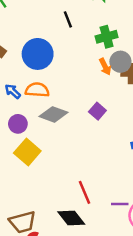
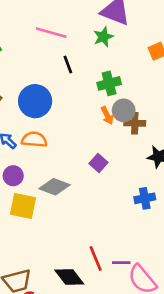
gray diamond: (53, 114) -> (54, 187), moved
yellow square: (27, 152) -> (23, 206), turned -30
red line: (85, 192) -> (96, 259), moved

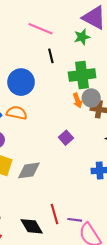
green cross: (109, 83) -> (82, 75), size x1.4
gray diamond: (54, 187) -> (29, 170), moved, turned -35

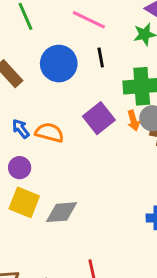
blue circle: (21, 82) -> (59, 64), moved
purple square: (66, 138) -> (99, 118), moved, size x1.5

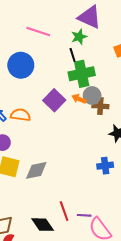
black line: (101, 58) -> (73, 55), moved
orange arrow: (133, 121) -> (79, 99), turned 136

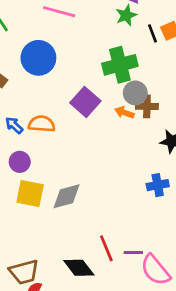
green star: (79, 37) -> (126, 15), moved
black line: (73, 55) -> (152, 33), moved
orange arrow: (79, 99) -> (124, 113), moved

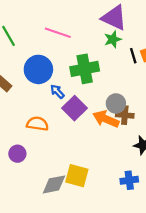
green cross: (120, 65) -> (85, 69), moved
orange arrow: (124, 113) -> (106, 119), size x1.6
blue arrow: (14, 125) -> (57, 92), moved
yellow square: (30, 194) -> (77, 176), moved

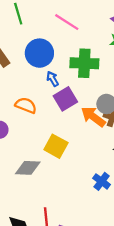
yellow square: (77, 176) -> (56, 146), moved
blue cross: (129, 180) -> (102, 181), turned 30

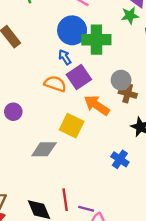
blue circle: (39, 53) -> (72, 30), moved
orange semicircle: (26, 105) -> (55, 84), moved
orange arrow: (93, 117) -> (97, 105), moved

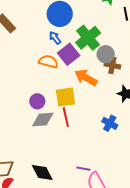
green cross: (96, 40) -> (88, 38), moved, turned -35
purple circle: (13, 112) -> (37, 101), moved
yellow square: (72, 126) -> (65, 97), turned -30
red line: (65, 200) -> (66, 117), moved

